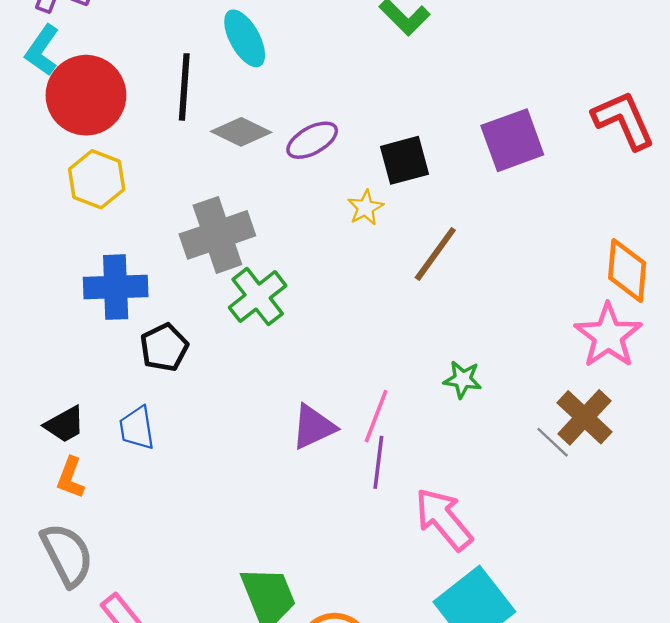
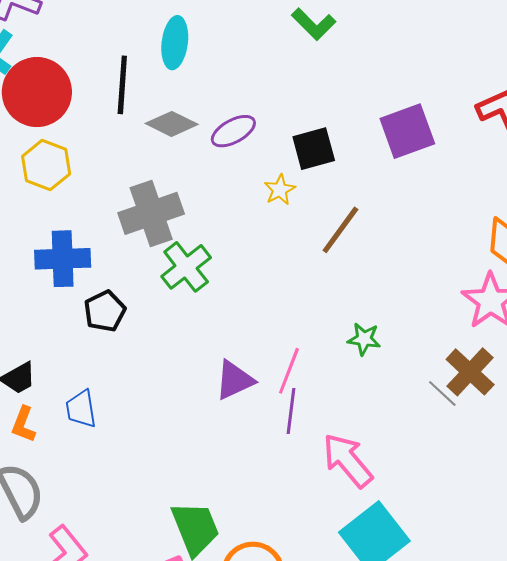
cyan ellipse: (245, 38) -> (175, 43), turned 36
blue trapezoid: (137, 428) -> (81, 409), moved

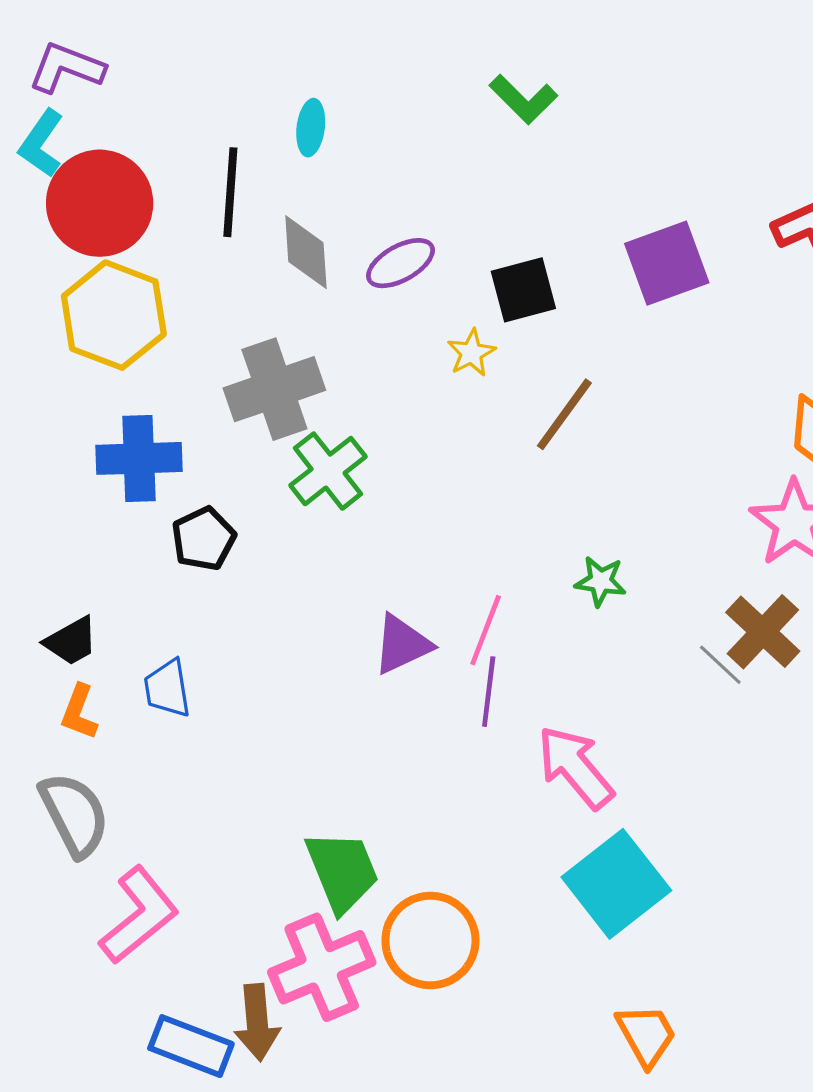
cyan ellipse: (175, 43) -> (311, 128), size x0.7
gray diamond: (172, 124) -> (306, 252), turned 60
yellow hexagon: (46, 165) -> (114, 315), size x1.4

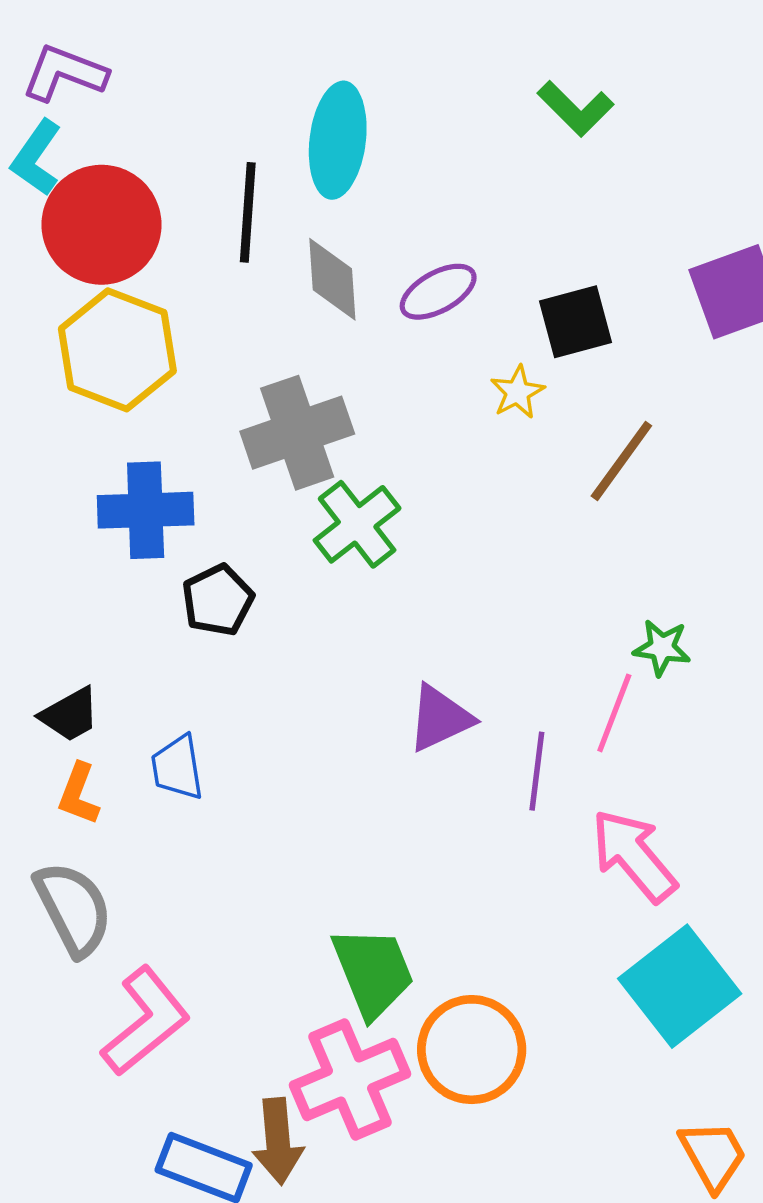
cyan ellipse: (311, 128) -> (338, 140), size x1.8
pink line: (486, 630) -> (614, 713), moved

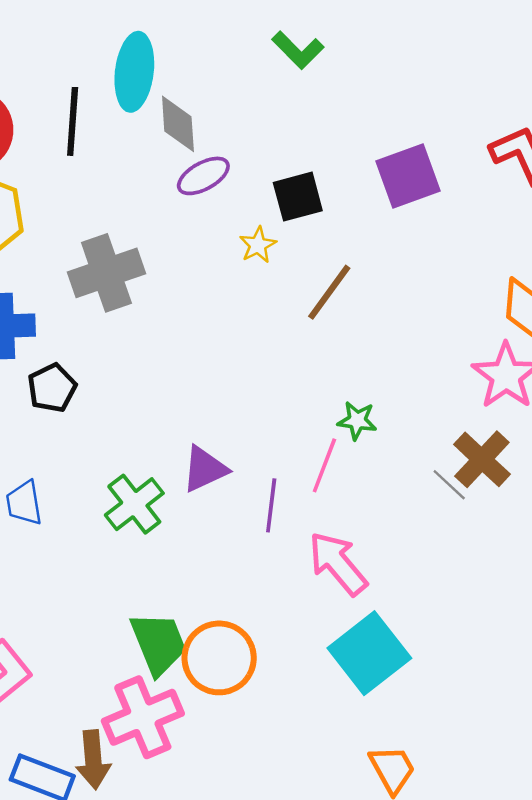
gray diamond: (332, 279) -> (178, 124), moved
green cross: (357, 524) -> (134, 504), moved
orange circle: (472, 1050) -> (219, 658), moved

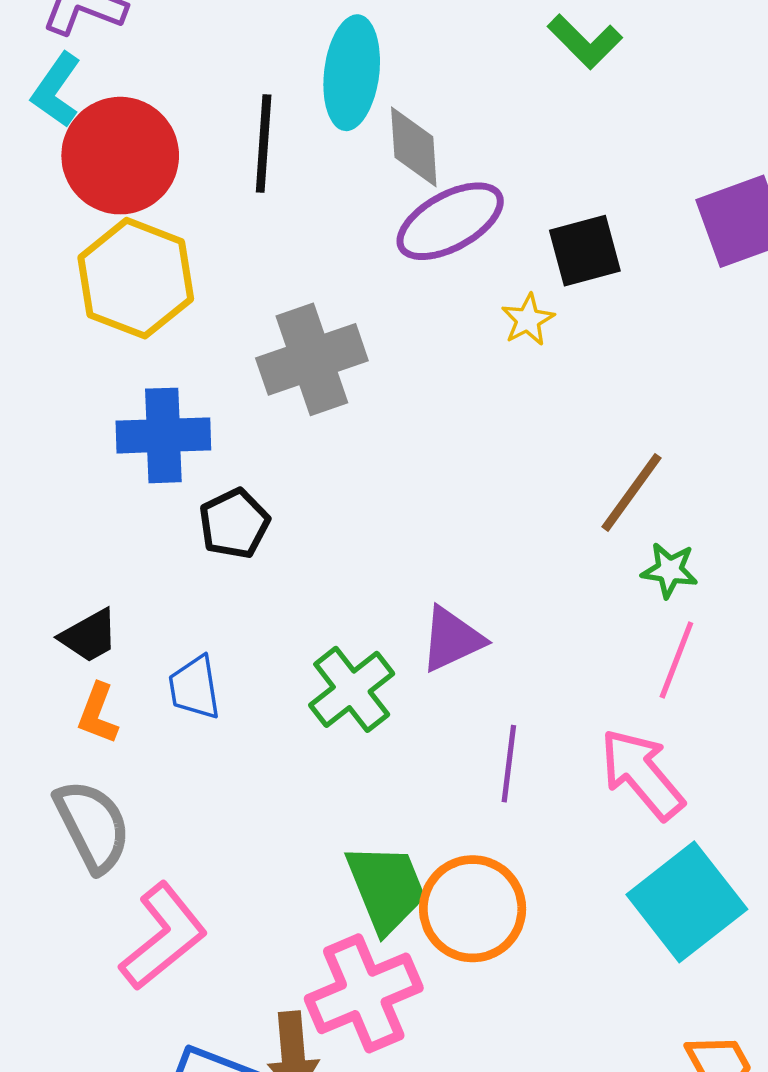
purple ellipse: (203, 176) -> (450, 221), size x1.4
brown line: (329, 292) -> (632, 492), moved
pink line: (324, 465) -> (676, 660), moved
purple line: (271, 505) -> (509, 764), moved

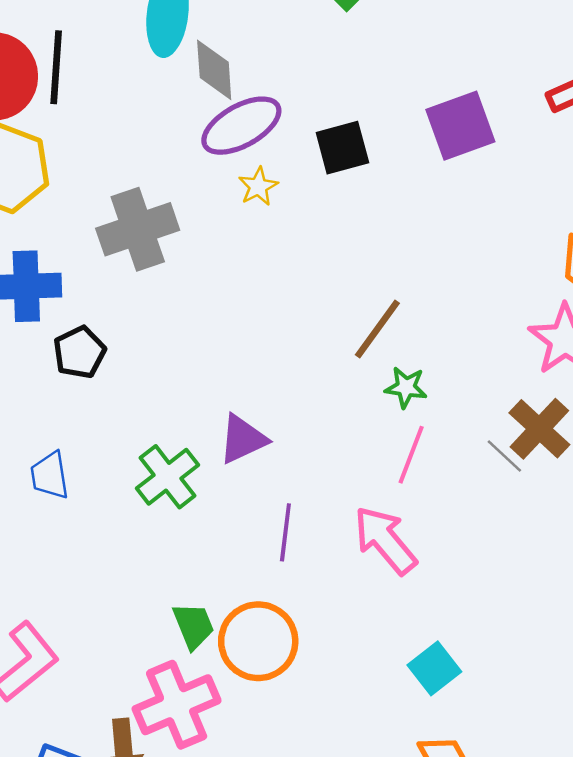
black line: (264, 144) -> (56, 67), moved
yellow star: (528, 320) -> (258, 186), moved
green trapezoid: (386, 888) -> (193, 626), size x0.7
cyan square: (687, 902) -> (434, 668), moved, size x0.6

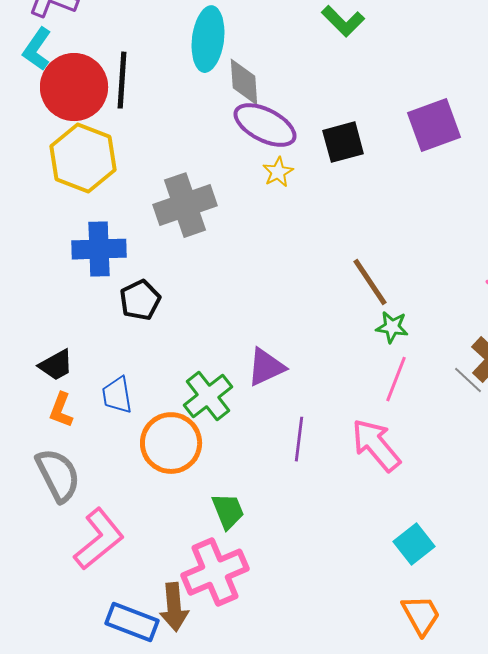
purple ellipse: (241, 126) -> (265, 125), turned 56
brown line: (377, 329) -> (370, 282), turned -70
orange circle: (258, 641) -> (171, 443), moved

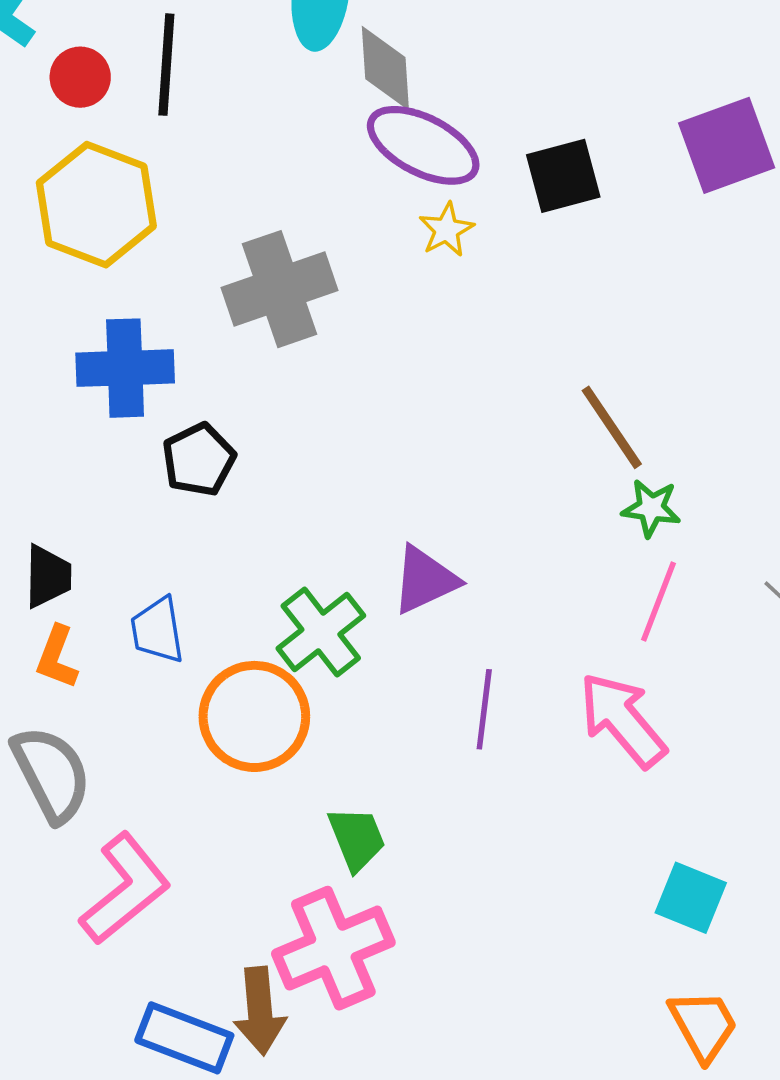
red circle: (74, 87) -> (80, 77), size x0.5
black trapezoid: (56, 365) -> (48, 576), turned -60
cyan square: (414, 544) -> (691, 898), turned -30

